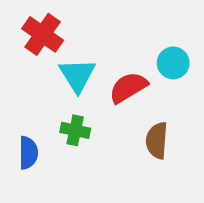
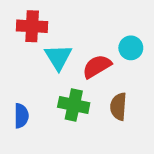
red cross: (43, 34) -> (32, 26), turned -32
green cross: (75, 130) -> (74, 105), moved, size x1.4

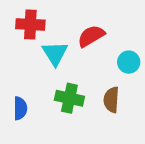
cyan circle: (131, 48) -> (129, 62), moved
red semicircle: (97, 66) -> (91, 36), moved

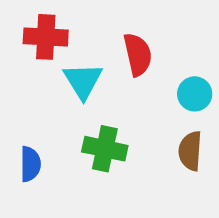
red semicircle: (91, 36) -> (138, 54), turned 108
brown semicircle: (111, 100) -> (190, 151), moved

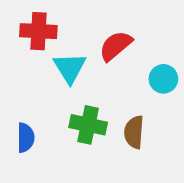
red semicircle: (138, 54) -> (116, 46), turned -117
brown semicircle: (190, 151) -> (134, 132), moved

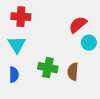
red semicircle: (116, 46) -> (78, 25), moved
cyan triangle: (70, 68) -> (17, 45), moved

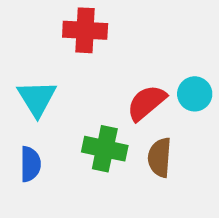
red cross: (21, 17) -> (85, 30), moved
red semicircle: (78, 25) -> (146, 103), moved

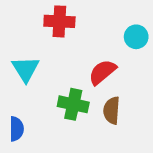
cyan circle: (195, 94) -> (136, 37), moved
blue semicircle: (30, 164) -> (16, 129), moved

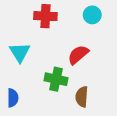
cyan circle: (136, 37) -> (92, 15), moved
brown semicircle: (112, 110) -> (82, 97), moved

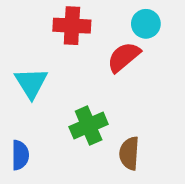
red semicircle: (78, 55) -> (124, 57), moved
green cross: (56, 79) -> (89, 126), turned -35

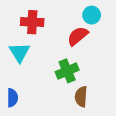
red cross: (72, 26) -> (32, 22), moved
green cross: (89, 126) -> (67, 71), moved

